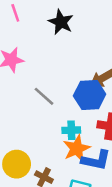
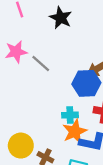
gray line: (44, 96) -> (41, 64), moved

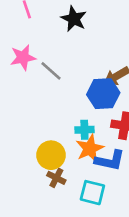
yellow circle: (21, 146) -> (51, 155), moved

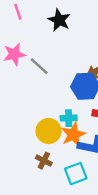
yellow circle: (51, 155) -> (49, 131), moved
cyan square: (92, 193) -> (76, 174), turned -35

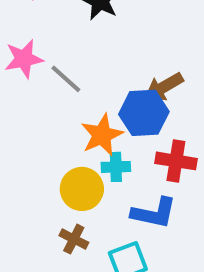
orange star: (73, 135) -> (102, 135), moved

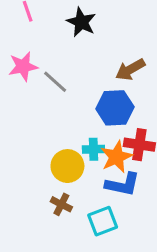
brown arrow: (164, 87) -> (130, 70), moved
orange star: (102, 135) -> (116, 157), moved

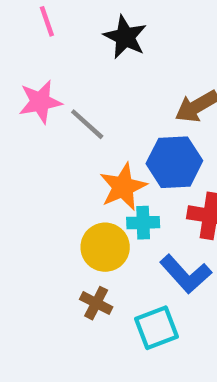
orange star: (116, 157) -> (123, 187), moved
blue L-shape: (123, 184) -> (186, 274), turned 36

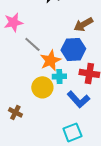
gray line: (87, 124) -> (32, 44), moved
brown cross: (96, 303) -> (15, 112), moved
cyan square: (157, 328) -> (72, 132), moved

